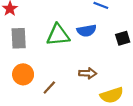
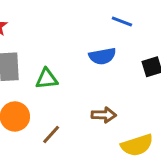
green triangle: (58, 35) -> (47, 79), moved, size x0.7

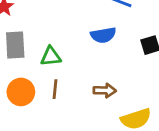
brown line: (51, 135) -> (55, 89), moved, turned -36

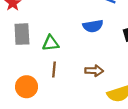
orange circle: (21, 92) -> (27, 87), moved

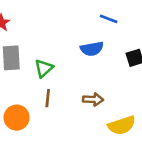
green triangle: (51, 43) -> (44, 68), turned -36

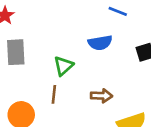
green triangle: (44, 68) -> (63, 66), moved

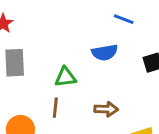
green triangle: (63, 66) -> (65, 77), turned 35

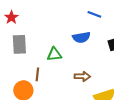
brown line: (55, 108) -> (37, 74), moved

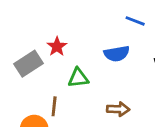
red star: (11, 17) -> (57, 47), moved
gray rectangle: (19, 44) -> (28, 64), turned 60

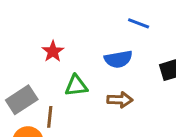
gray rectangle: (28, 64) -> (22, 100), moved
brown arrow: (118, 109) -> (120, 100), moved

